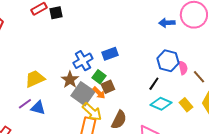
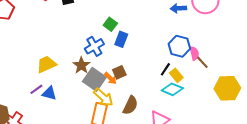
blue rectangle: (110, 54) -> (121, 39), turned -49
green square: (99, 77) -> (110, 24), moved
brown line: (199, 77) -> (202, 62), moved
yellow rectangle: (186, 105) -> (176, 75), moved

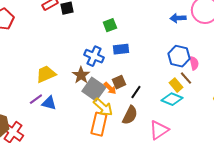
green square: (110, 24) -> (110, 25), moved, turned 32
blue rectangle: (121, 39) -> (121, 49), turned 63
blue cross: (94, 46) -> (94, 56), turned -36
brown line: (202, 62) -> (186, 78), moved
black line: (165, 69) -> (136, 92), moved

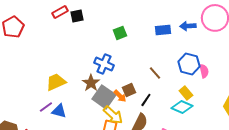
blue rectangle: (121, 49) -> (163, 30), moved
brown line: (186, 78) -> (155, 73), moved

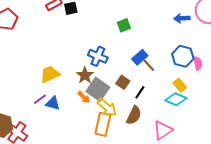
blue rectangle: (163, 30) -> (140, 57), moved, turned -35
green square: (120, 33) -> (124, 25), moved
brown square: (129, 90) -> (123, 82), turned -32
orange arrow: (120, 96) -> (84, 97), moved

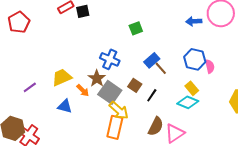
orange arrow: (84, 97) -> (83, 90), moved
purple line: (40, 99) -> (30, 87), moved
brown semicircle: (134, 115) -> (156, 126), moved

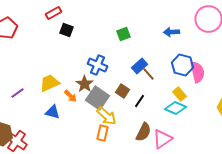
black square: (83, 11) -> (66, 30), moved, turned 32
blue arrow: (194, 21) -> (172, 32), moved
pink semicircle: (210, 66) -> (198, 72), size x1.5
orange rectangle: (115, 127) -> (102, 133), size x0.7

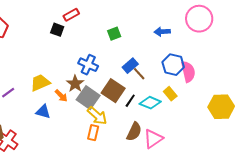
red rectangle: (54, 13) -> (71, 15), moved
brown square: (122, 91) -> (113, 91), size x1.6
cyan diamond: (176, 108) -> (150, 103), moved

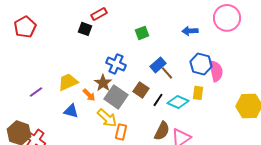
brown square: (113, 91) -> (141, 90), size x0.7
yellow rectangle: (170, 94) -> (198, 93), turned 48
yellow arrow: (97, 116) -> (107, 118), moved

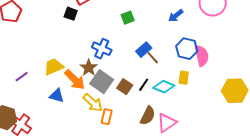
blue arrow: (190, 31) -> (176, 16), turned -35
brown square: (141, 90) -> (125, 87), moved
orange arrow: (89, 95) -> (75, 80), size x1.6

